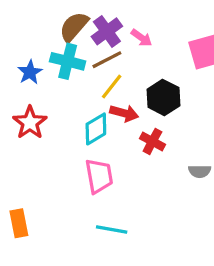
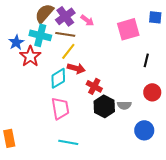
brown line: (107, 60) -> (65, 34), turned 36
black hexagon: (163, 97) -> (104, 106), moved
red star: (30, 123) -> (30, 56), moved

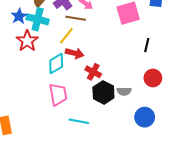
brown line: (65, 34) -> (76, 18), moved
blue star: (16, 42) -> (19, 16), moved
cyan line: (68, 142) -> (79, 121), moved

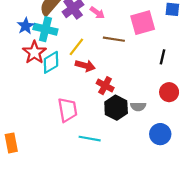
brown line: (76, 18) -> (114, 39), moved
cyan diamond: (56, 64) -> (51, 62), moved

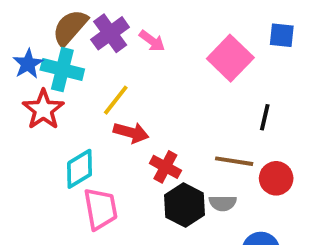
pink square: (143, 23) -> (230, 58), turned -30
brown line: (114, 39) -> (234, 161), moved
cyan diamond: (51, 62) -> (80, 169), moved

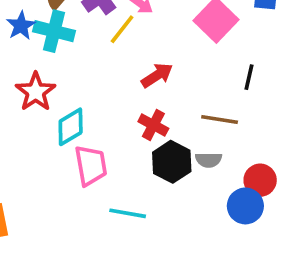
yellow line: (116, 100) -> (122, 29), moved
red star: (43, 110) -> (36, 92), moved
red arrow: (131, 133) -> (157, 75), moved, turned -48
red circle: (276, 178) -> (260, 180), moved

